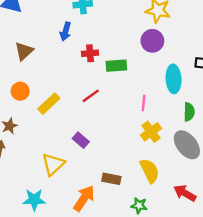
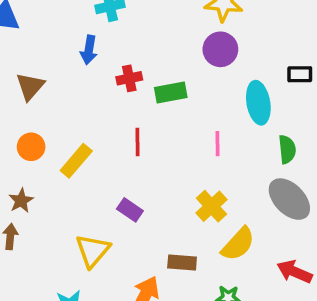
red line: (91, 96) -> (137, 142), turned -48
yellow cross: (151, 132) -> (212, 206), moved
yellow semicircle: (150, 171) -> (238, 244), turned 75

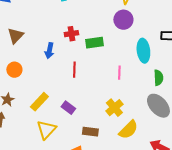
blue arrow: (89, 50) -> (49, 51), moved
yellow rectangle: (76, 161) -> (39, 102), moved
brown rectangle: (182, 263) -> (90, 132), moved

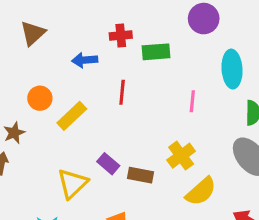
blue arrow: (49, 51) -> (85, 60), turned 70
orange circle: (14, 70) -> (40, 98), moved
yellow rectangle: (39, 102) -> (72, 116), moved
purple rectangle: (68, 108) -> (108, 164), moved
brown rectangle: (90, 132) -> (141, 175), moved

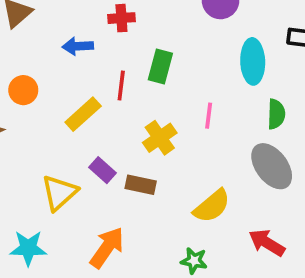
green rectangle: (156, 52) -> (160, 66), moved, turned -72
pink line: (192, 101) -> (209, 116), moved
yellow rectangle: (72, 116) -> (83, 114), moved
yellow cross: (181, 156) -> (160, 138), moved

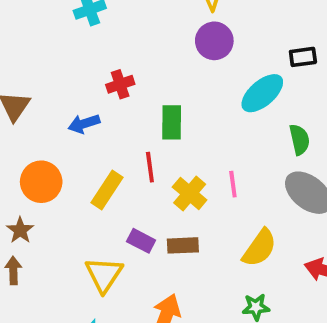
cyan ellipse: (253, 61) -> (262, 93), turned 66
red line: (121, 86) -> (150, 167), moved
orange circle: (23, 90) -> (41, 182), size x1.4
pink line: (209, 116) -> (233, 184), moved

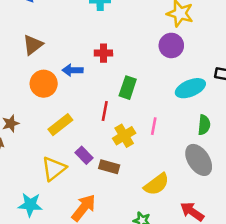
orange circle: (41, 182) -> (44, 84), moved
pink line: (233, 184) -> (154, 126), moved
yellow rectangle: (107, 190) -> (60, 125), moved

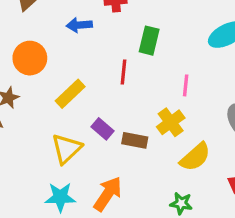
orange circle: (44, 84) -> (30, 58), moved
yellow cross: (124, 136) -> (171, 122), moved
cyan star: (30, 205) -> (60, 197), moved

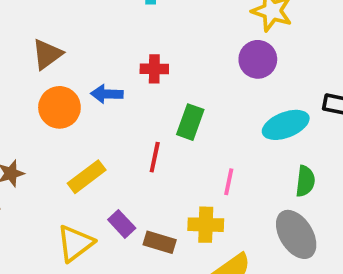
orange circle: (30, 58) -> (59, 107), moved
yellow cross: (171, 122) -> (206, 225), turned 32

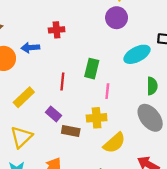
green rectangle: (190, 122) -> (92, 69), moved
purple rectangle: (122, 224) -> (54, 114), moved

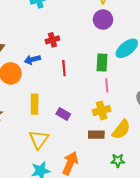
green rectangle: (92, 69) -> (102, 62), moved
red line: (62, 81) -> (64, 68), moved
yellow rectangle: (24, 97) -> (35, 104), turned -36
brown rectangle: (71, 131) -> (96, 135), moved

